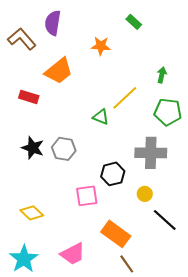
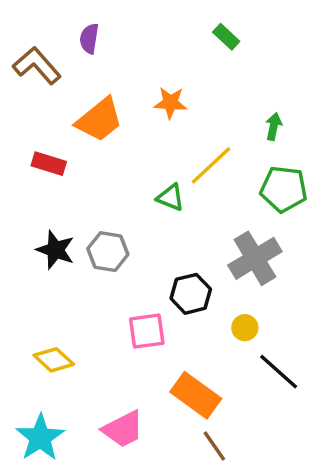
purple semicircle: (53, 23) -> (89, 39), size x0.7
orange star: (101, 46) -> (170, 103), moved
gray cross: (151, 153) -> (255, 258), turned -32

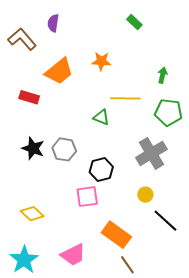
yellow line: (211, 165) -> (125, 98), turned 44
black hexagon: (191, 294) -> (101, 169), moved

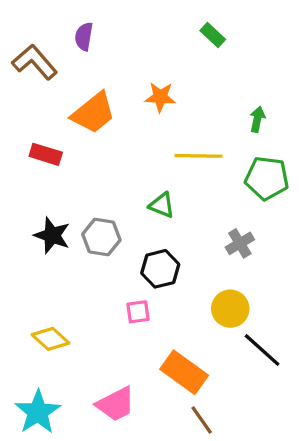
green triangle: (101, 117) -> (162, 205), moved
gray cross: (151, 153) -> (240, 243), size x0.6
yellow circle: (145, 195) -> (230, 309), size x1.5
pink square: (87, 197) -> (138, 312), size x0.7

